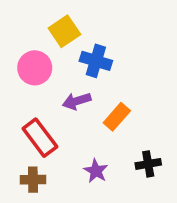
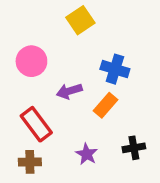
yellow square: (64, 31) -> (80, 20), moved
blue cross: (96, 61) -> (115, 69), moved

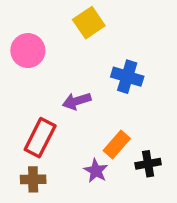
pink circle: (31, 61) -> (28, 51), moved
orange rectangle: (106, 105) -> (117, 145), moved
red rectangle: (36, 124) -> (40, 138), turned 64

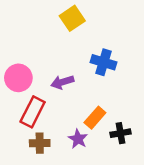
pink circle: (28, 51) -> (18, 78), moved
brown cross: (33, 179) -> (40, 143), moved

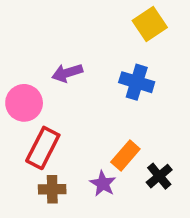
yellow square: (72, 18) -> (150, 24), moved
purple arrow: (62, 82) -> (67, 73), moved
black cross: (120, 133) -> (159, 176), turned -30

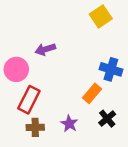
blue cross: (137, 82) -> (111, 69), moved
orange rectangle: (125, 155) -> (92, 93), moved

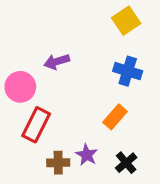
blue cross: (111, 69) -> (128, 71), moved
black cross: (107, 119) -> (126, 163), moved
brown cross: (35, 127) -> (58, 163), moved

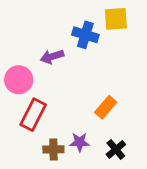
yellow square: (126, 21) -> (116, 19), turned 30
blue cross: (128, 71) -> (85, 35), moved
purple star: (87, 155) -> (80, 142), turned -30

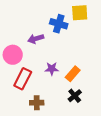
purple star: (80, 142) -> (52, 69), moved
black cross: (116, 149) -> (75, 96), moved

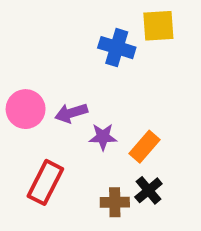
purple arrow: (36, 39) -> (71, 113), moved
red rectangle: (23, 79) -> (45, 182), moved
brown cross: (37, 103) -> (115, 202), moved

